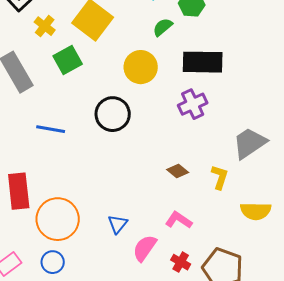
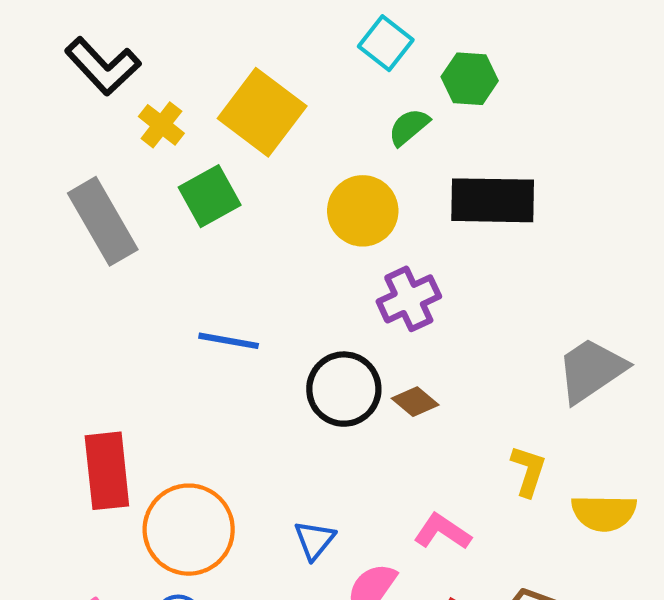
purple cross: (193, 104) -> (409, 299), moved
black circle: (113, 114) -> (344, 389), moved
blue line: (51, 129) -> (229, 341), moved
brown diamond: (178, 171) -> (415, 402), moved
yellow L-shape: (220, 177) -> (528, 471), moved

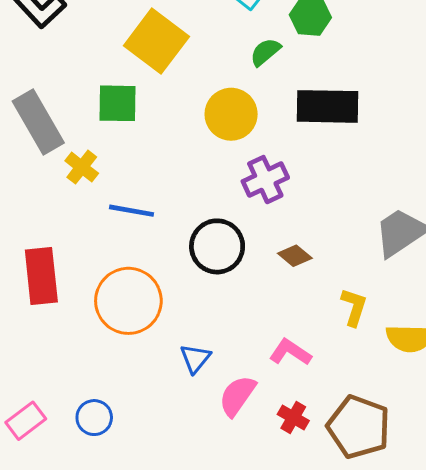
yellow cross: (161, 125) -> (82, 167), moved
green square: (210, 196) -> (118, 103), turned 30
brown diamond: (415, 402) -> (295, 256), moved
red rectangle: (107, 471) -> (41, 276), moved
orange circle: (189, 530) -> (128, 301), moved

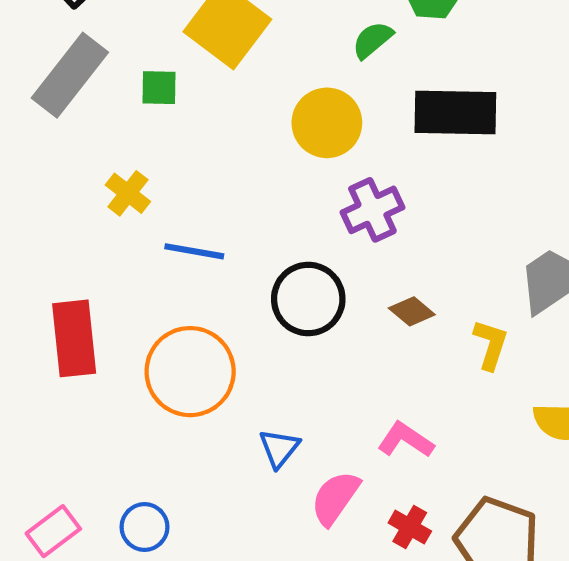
green square: (118, 103) -> (159, 88), moved, size x0.7
gray rectangle: (38, 122) -> (70, 75), moved, turned 68
yellow L-shape: (354, 307) -> (491, 345), moved

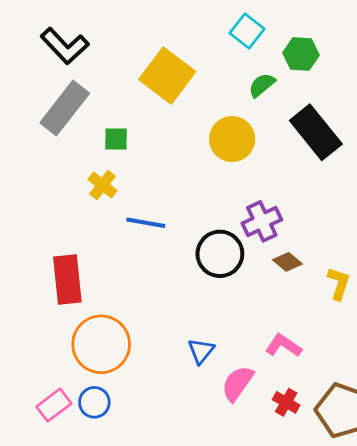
green square: (159, 88) -> (116, 139), moved
black rectangle: (455, 112) -> (316, 132), turned 50
purple cross: (372, 210) -> (262, 221), moved
orange circle: (190, 372) -> (101, 344), moved
blue circle: (144, 527) -> (94, 402), moved

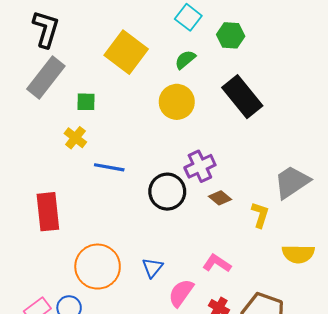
black L-shape: (65, 46) -> (46, 29), turned -120
green semicircle: (262, 85) -> (185, 60), moved
orange circle: (101, 344) -> (98, 267), moved

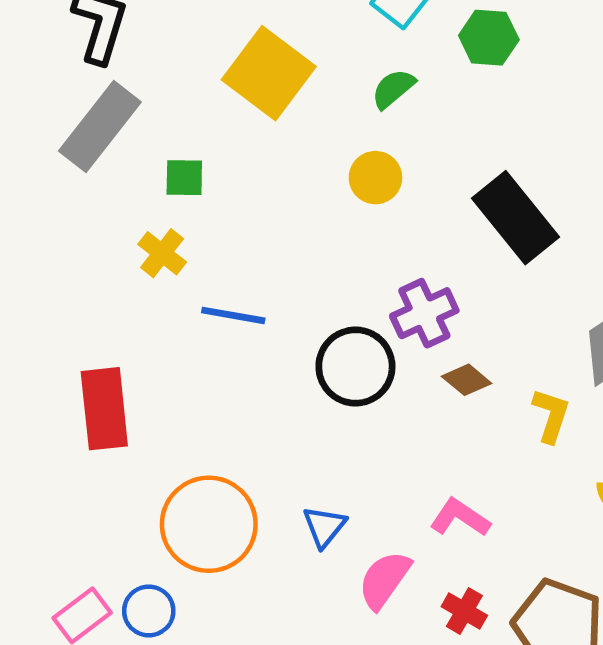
black rectangle: (242, 97) -> (515, 218), moved
yellow circle: (177, 102) -> (375, 178), size x0.7

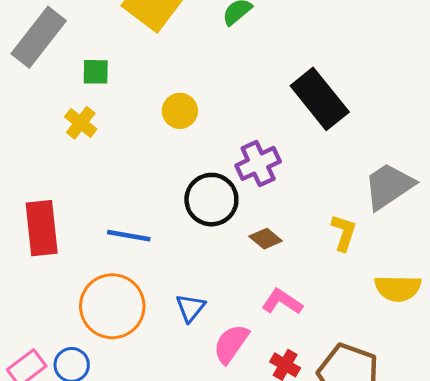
yellow circle: (375, 178) -> (180, 111), moved
blue line: (233, 315) -> (129, 236), moved
brown diamond: (467, 380) -> (266, 239), moved

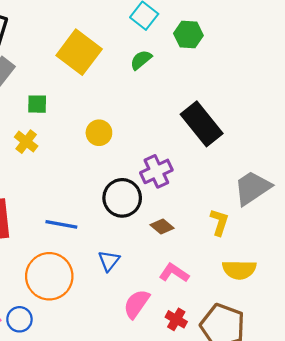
yellow semicircle: (398, 288) -> (239, 270), moved
blue triangle: (190, 308) -> (109, 261), moved

